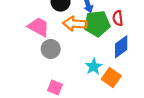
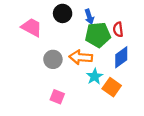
orange arrow: (75, 24) -> (81, 57), moved
pink trapezoid: (39, 27) -> (32, 27), moved

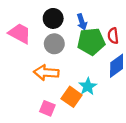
orange arrow: (81, 57) -> (46, 73), moved
gray circle: (53, 59) -> (54, 44), moved
orange square: (112, 87) -> (72, 97), moved

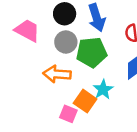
blue arrow: (82, 22) -> (97, 18), size x1.5
green pentagon: (91, 41) -> (92, 52), moved
pink square: (47, 108) -> (68, 114), moved

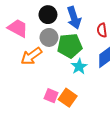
orange arrow: (57, 74) -> (31, 56), moved, turned -40
cyan star: (103, 89) -> (79, 67), moved
orange square: (85, 101) -> (68, 98), moved

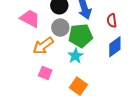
cyan star: (79, 67) -> (75, 56), moved
pink square: (51, 96) -> (45, 73), moved

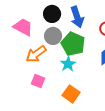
green pentagon: (80, 36) -> (73, 44), turned 30

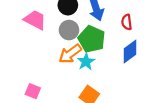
orange arrow: (36, 54) -> (70, 54), moved
pink square: (38, 81) -> (33, 91), moved

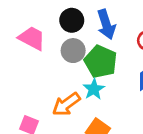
orange arrow: (70, 54) -> (66, 104), moved

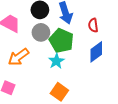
orange arrow: (66, 104) -> (18, 57), moved

